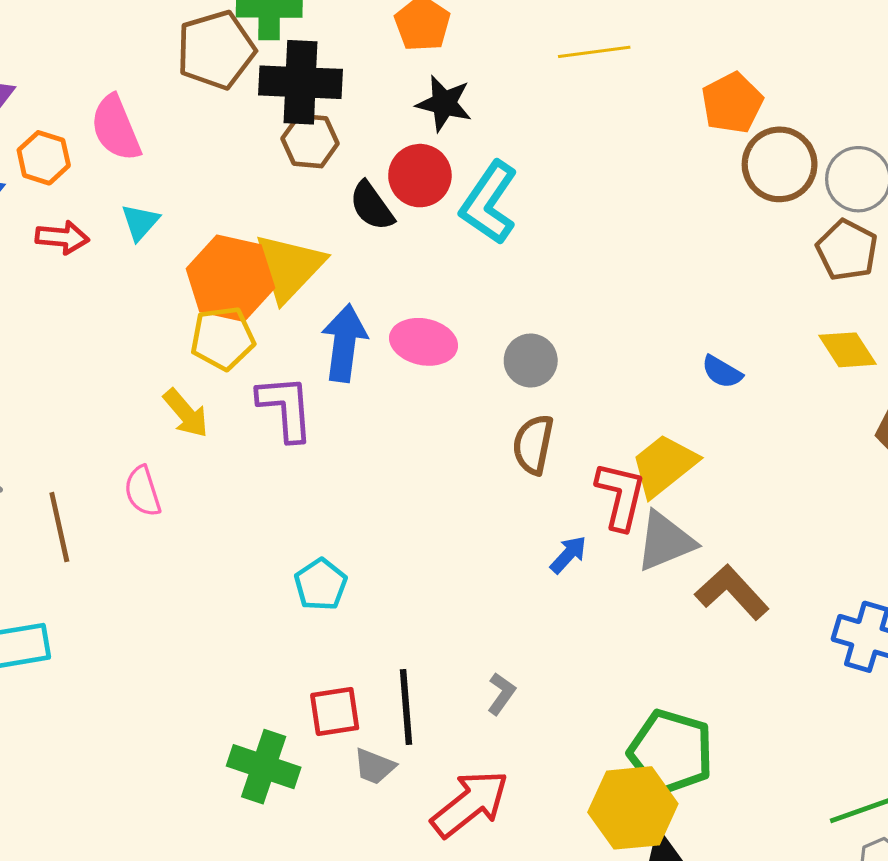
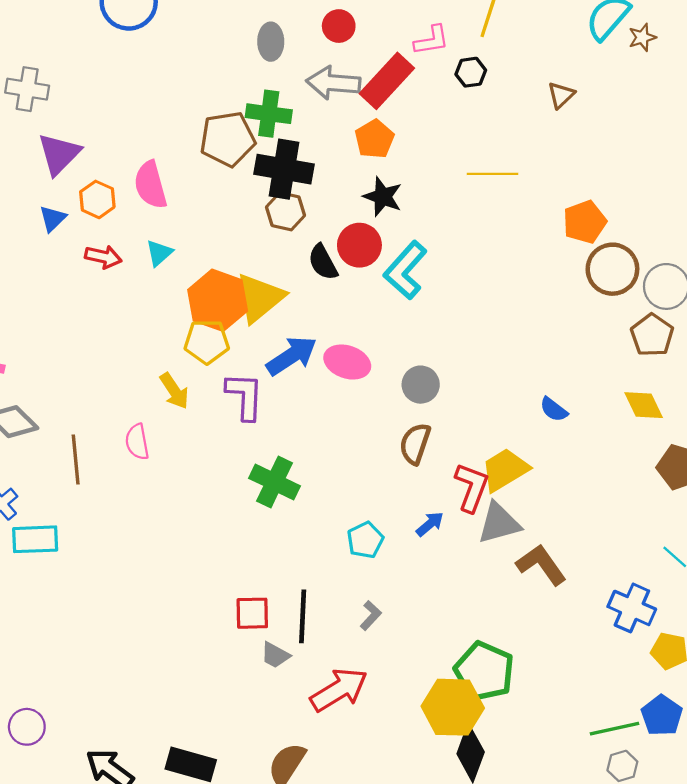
blue arrow: (344, 343) -> (292, 356), turned 42
cyan pentagon: (321, 585) -> (365, 540), moved
green cross: (264, 767) -> (275, 482), moved

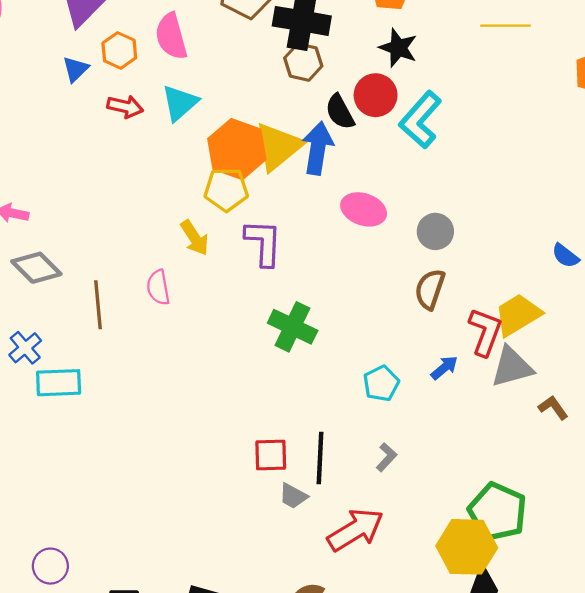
cyan triangle: (159, 253) -> (180, 103), size x1.4
blue arrow: (292, 356) -> (318, 148), moved, turned -48
brown L-shape: (541, 565) -> (553, 408), size x0.6

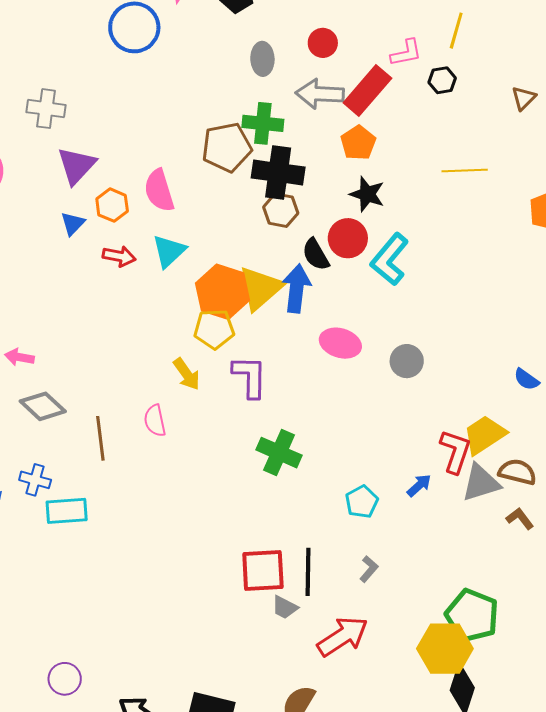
brown semicircle: (430, 289) -> (517, 472), moved, turned 87
blue cross: (25, 348) -> (35, 480), turned -32
red square: (271, 455) -> (263, 571), size x1.4

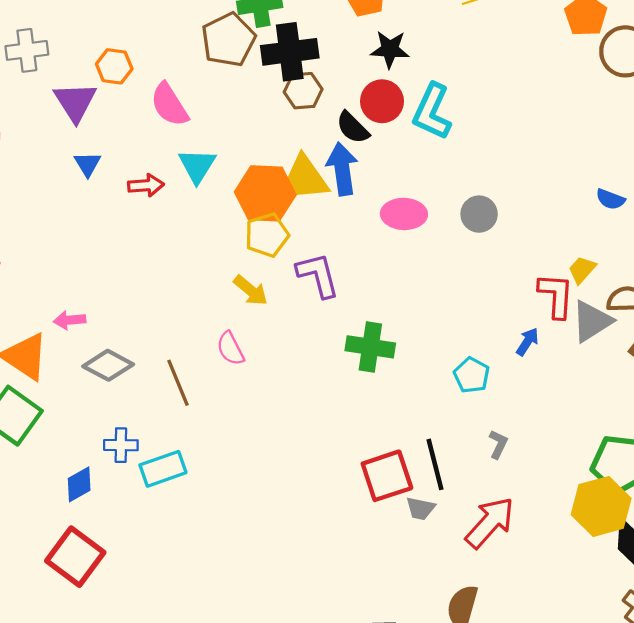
orange hexagon: (112, 205) -> (114, 66), moved
yellow triangle: (260, 288) -> (304, 179), turned 51
yellow trapezoid: (485, 435) -> (582, 270), size x0.6

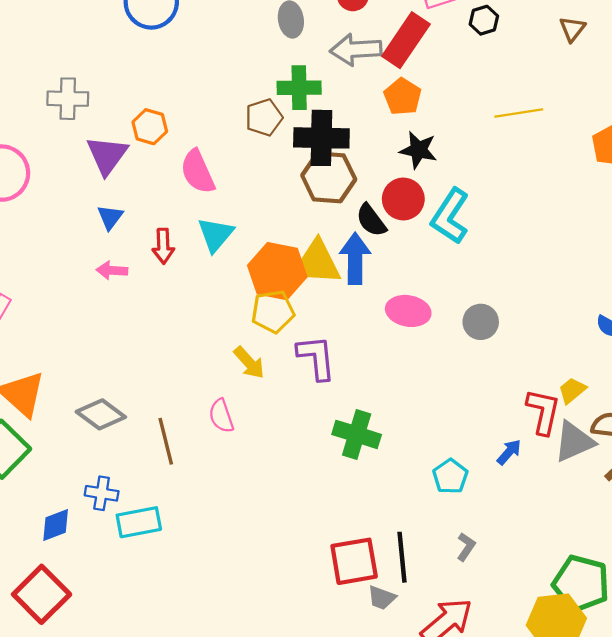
brown pentagon: (228, 40) -> (264, 117), size x0.7
brown hexagon: (303, 91) -> (329, 177), size x1.4
red arrow: (146, 185) -> (163, 246), turned 84
pink arrow: (70, 320) -> (112, 270), moved

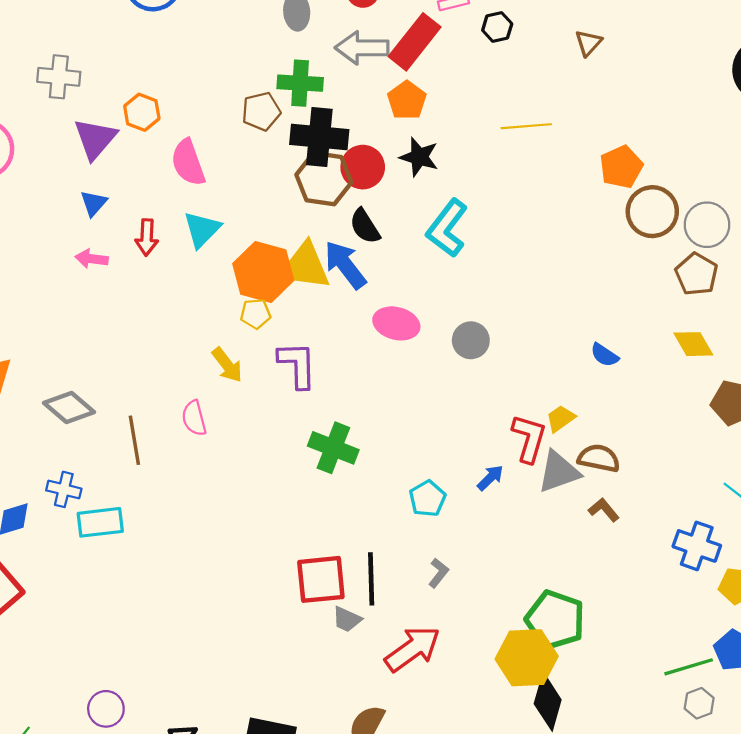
red circle: (403, 199) -> (363, 167), moved
blue arrow: (355, 259) -> (345, 265), turned -42
yellow pentagon: (273, 312) -> (256, 314), size x0.7

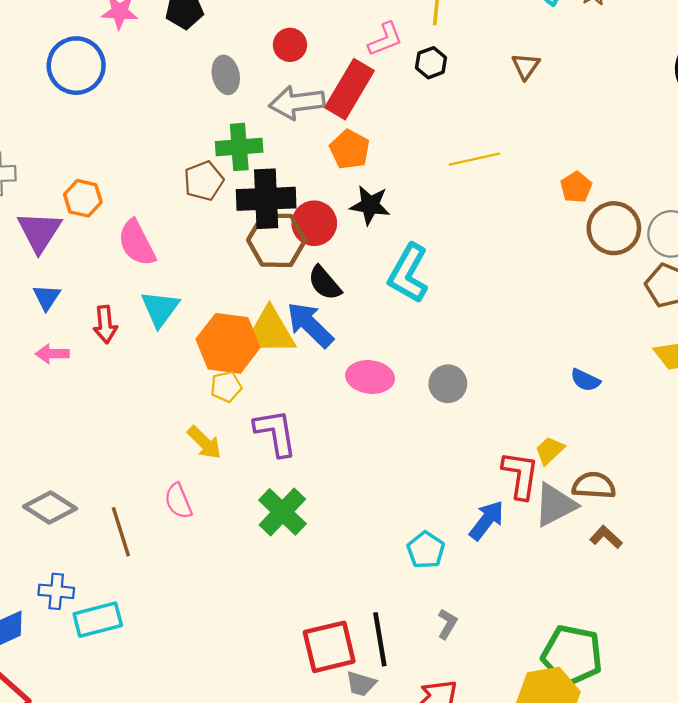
orange pentagon: (621, 167) -> (576, 187), size x0.7
green cross: (333, 448) -> (282, 512), moved, turned 30
blue arrow: (490, 478) -> (487, 520), size x1.4

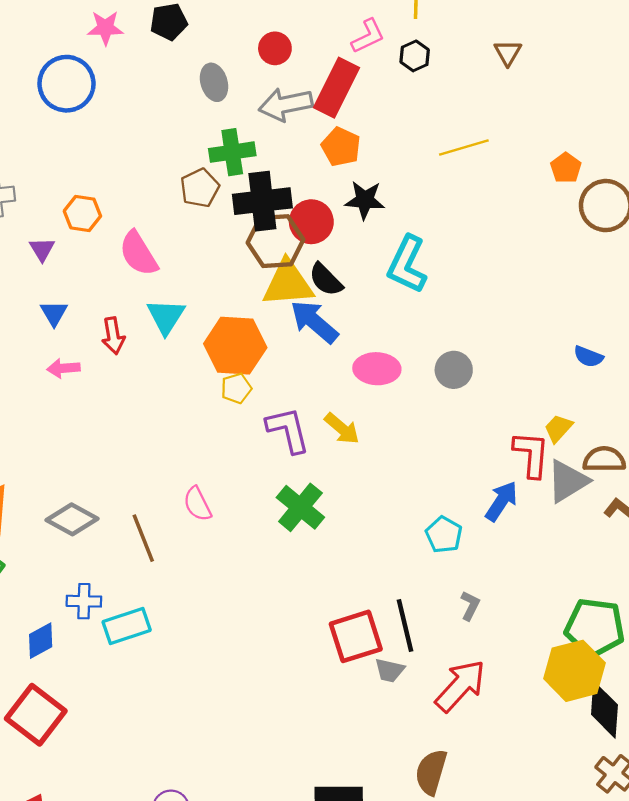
purple triangle: (39, 232) -> (42, 249), size x0.6
yellow triangle: (269, 332) -> (288, 283), moved
yellow arrow: (204, 443) -> (342, 429), moved

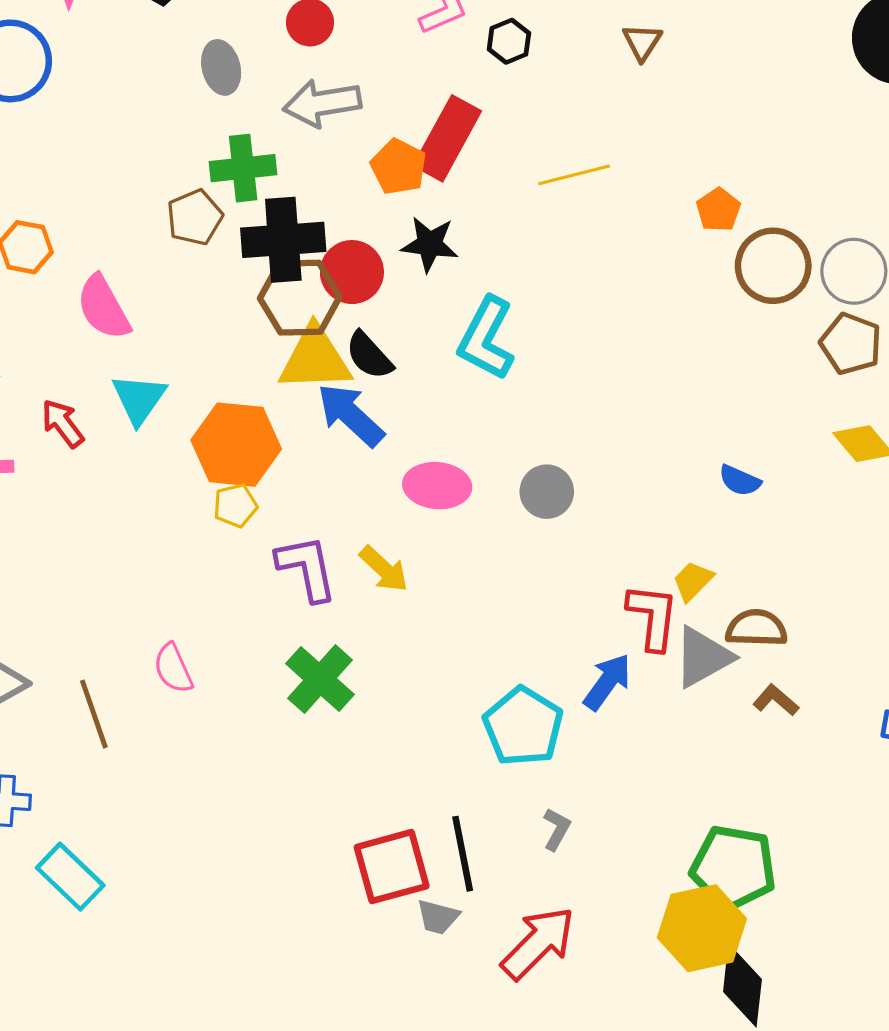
red rectangle: (336, 88) -> (447, 138), moved
red arrow: (113, 336) -> (63, 423), turned 150
cyan pentagon: (444, 535) -> (523, 726), size x1.5
cyan rectangle: (127, 626) -> (70, 877), moved, turned 60

